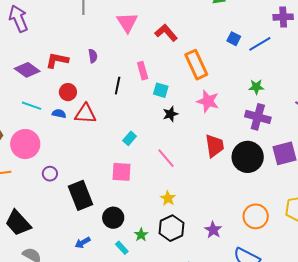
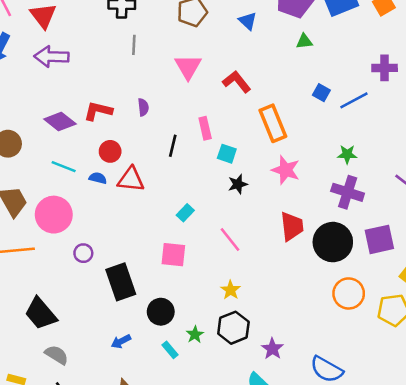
purple arrow: (18, 19) -> (52, 57), turned -68
orange circle: (256, 216) -> (349, 293), moved
purple star: (213, 230) -> (272, 349), moved

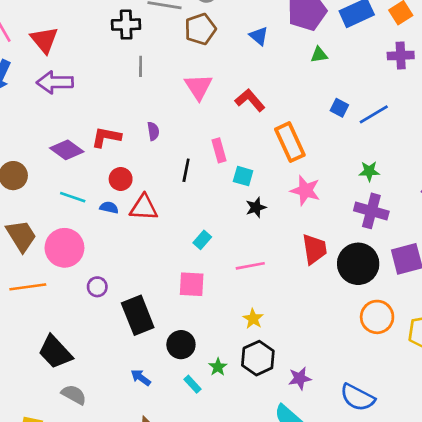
purple cross: (385, 68) -> (401, 55), moved
pink line: (230, 239) -> (250, 266), turned -60
blue arrow: (121, 341) -> (141, 378), turned 66
purple star: (272, 349) -> (300, 378), turned 30

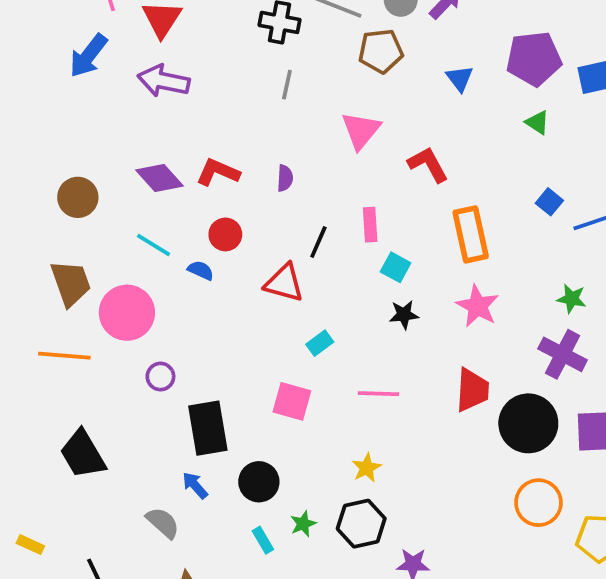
green triangle: (319, 55) -> (537, 122), turned 30
red triangle: (144, 207) -> (284, 283), moved
blue arrow: (141, 378) -> (195, 485), moved
gray semicircle: (74, 395) -> (163, 523), moved

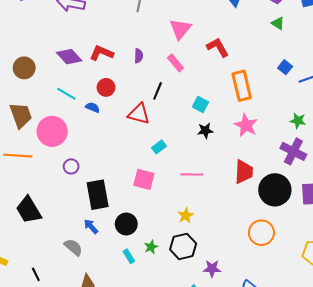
pink rectangle: (370, 225) -> (176, 63), moved, turned -36
orange circle: (538, 503) -> (261, 233), moved

